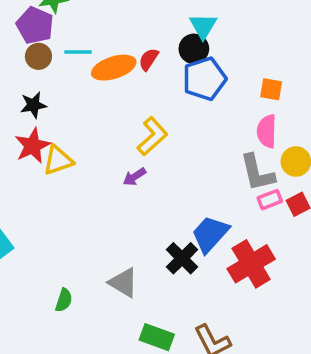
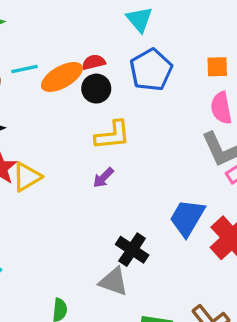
black circle: (194, 49) -> (96, 89), moved
red semicircle: (149, 59) -> (94, 62), turned 55
yellow L-shape: (152, 136) -> (112, 135), turned 48
black cross: (182, 258) -> (132, 250), moved

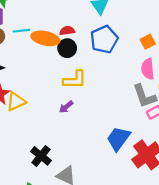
orange square: (217, 67) -> (148, 42), turned -32
orange ellipse: (62, 77) -> (45, 38), turned 36
black cross: (132, 250) -> (41, 156), moved

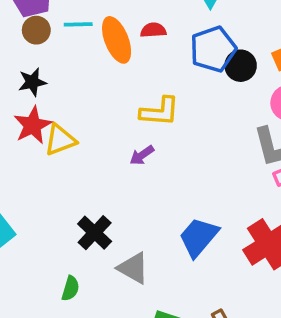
orange ellipse: (45, 38) -> (117, 40), turned 52
black circle: (67, 48) -> (241, 66), moved
blue trapezoid: (118, 139) -> (199, 237), moved

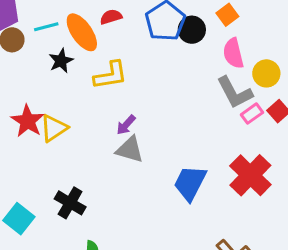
black star: (32, 82) -> (61, 61), moved
yellow L-shape: (160, 112) -> (110, 75), moved
black cross: (95, 233) -> (70, 203), moved
gray triangle: (133, 268) -> (130, 150), moved

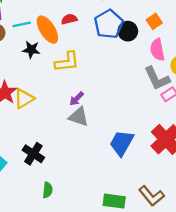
black star: (61, 61) -> (31, 50), turned 30

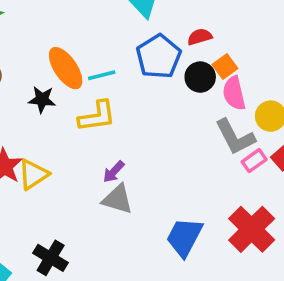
red semicircle: (69, 19) -> (200, 37), moved
orange square: (154, 21) -> (225, 66), moved
cyan line: (22, 24) -> (102, 75), moved
black circle: (128, 31) -> (200, 77), moved

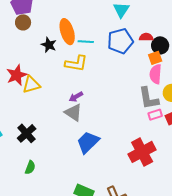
black circle: (200, 77) -> (160, 45), moved
blue trapezoid: (184, 237) -> (88, 142), moved

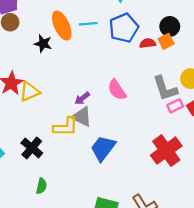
red semicircle: (146, 37) -> (148, 43), moved
cyan line: (86, 42) -> (88, 24), moved
yellow L-shape: (76, 63) -> (66, 127), moved
pink semicircle: (156, 74) -> (117, 90), moved, turned -30

